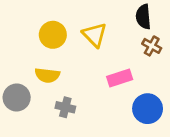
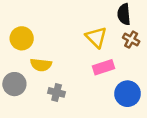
yellow circle: (53, 35) -> (22, 38), moved
yellow triangle: (95, 35) -> (96, 37), moved

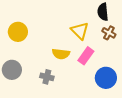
yellow semicircle: (41, 65) -> (61, 54), moved
pink rectangle: (103, 67) -> (86, 56), turned -36

